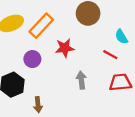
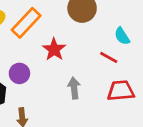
red star: (65, 48) -> (54, 49), turned -30
purple circle: (32, 59) -> (19, 73), moved

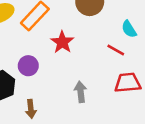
gray arrow: (74, 88) -> (81, 92), moved

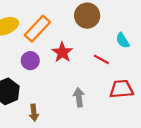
red line: (116, 50) -> (101, 59), moved
purple circle: (28, 66) -> (30, 61), moved

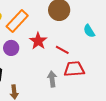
red line: (101, 59) -> (62, 50), moved
red trapezoid: (121, 89) -> (74, 69), moved

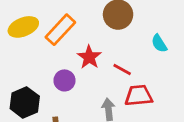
purple circle: (11, 48) -> (64, 80), moved

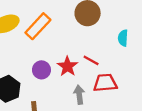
cyan semicircle: (159, 43) -> (123, 38), turned 35
red star: (89, 57) -> (67, 66), moved

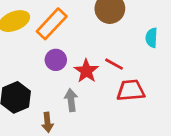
purple circle: (41, 70) -> (56, 60), moved
gray arrow: (79, 95) -> (71, 100), moved

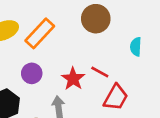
purple circle: (56, 60) -> (32, 73), moved
red trapezoid: (131, 90) -> (116, 97), turned 124

